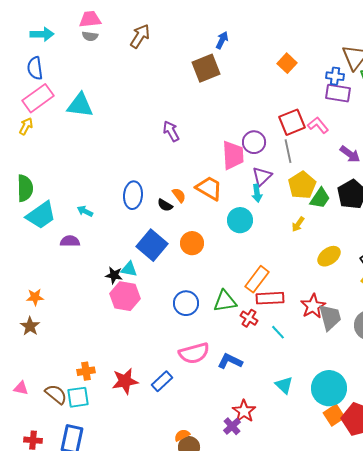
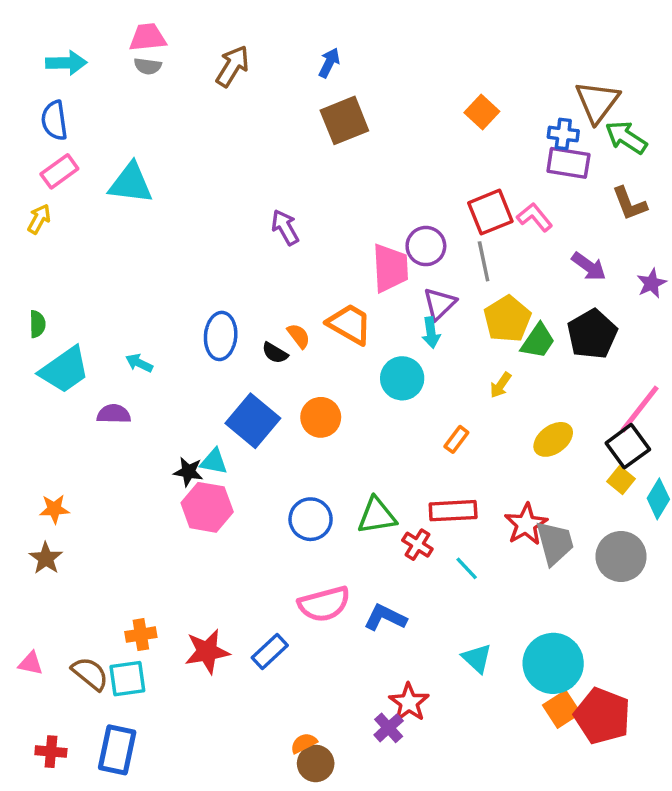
blue arrow: (222, 40) -> (329, 63), moved
pink rectangle: (38, 98) -> (59, 171), size x0.7
green semicircle: (25, 188) -> (37, 324), size x0.6
orange rectangle: (257, 279) -> (456, 439), moved, size x0.6

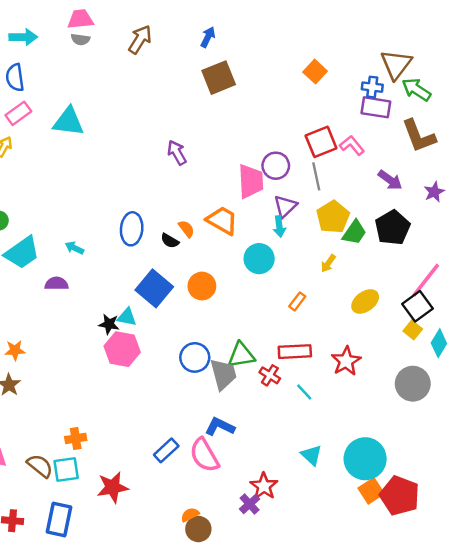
brown L-shape: (629, 204) -> (419, 136), size x1.4
gray trapezoid: (555, 543) -> (223, 374), moved
pink semicircle: (324, 604) -> (204, 455), moved, turned 75
blue L-shape: (385, 618) -> (220, 427), moved
red star: (207, 651) -> (113, 487), moved

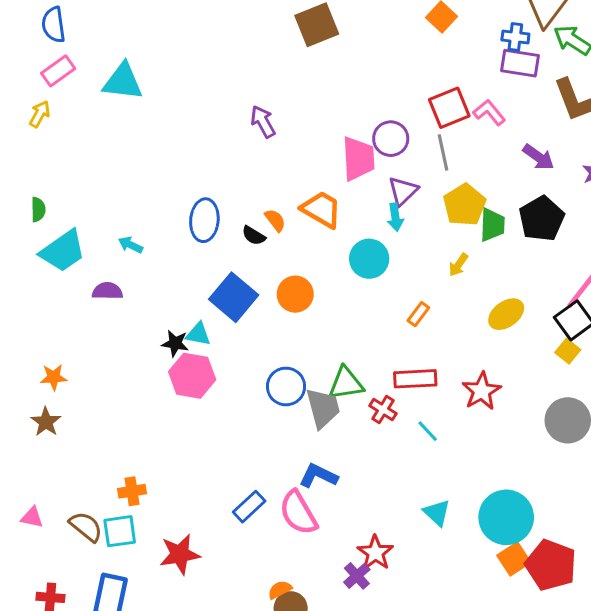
green trapezoid: (354, 232) -> (492, 225), turned -32

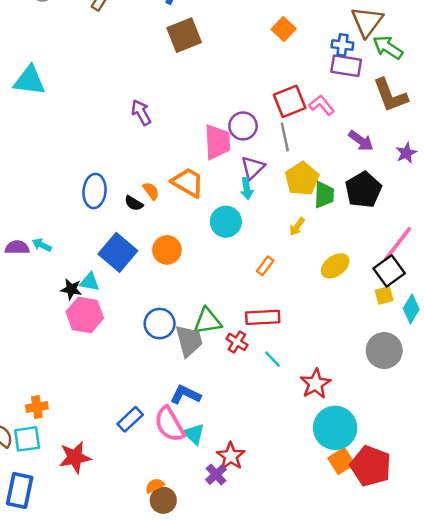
cyan arrow: (131, 245) -> (42, 245), moved
yellow square: (568, 351) -> (384, 295), turned 36
red star: (482, 391) -> (315, 384), moved
cyan triangle: (437, 513) -> (194, 434), moved

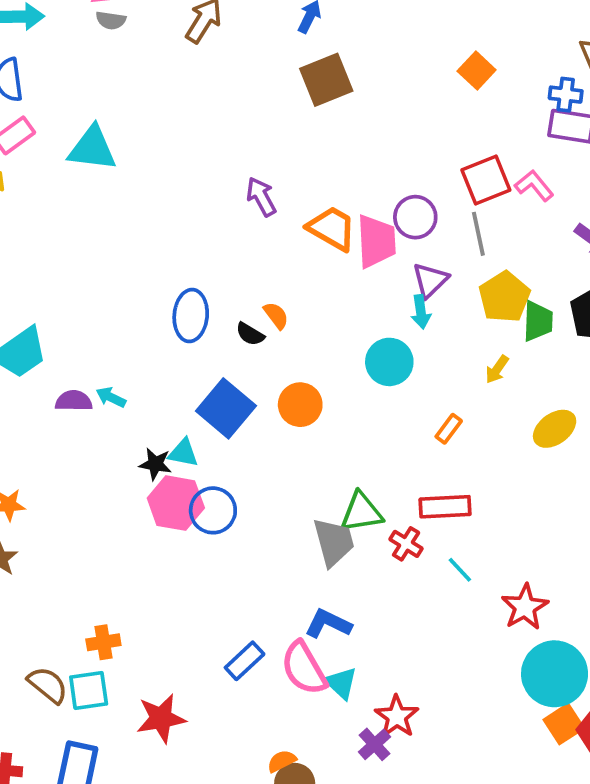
orange trapezoid: (188, 182) -> (332, 228), moved
blue circle: (160, 324) -> (213, 510), moved

